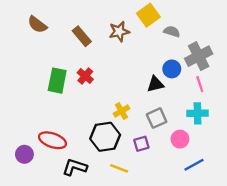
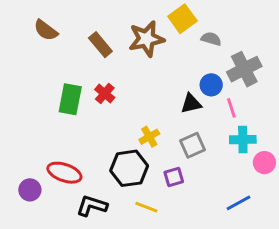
brown star: (119, 31) -> (146, 39), size x1.4
pink line: (200, 84) -> (231, 108), moved
pink circle: (180, 139) -> (264, 163), moved

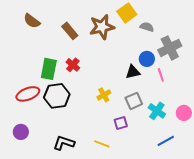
cyan cross: (243, 140) -> (157, 111), moved, turned 36
black hexagon: (129, 168) -> (57, 96), moved
red ellipse: (64, 173) -> (28, 94), moved, turned -40

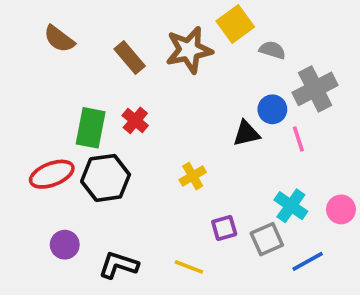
gray square: (134, 101) -> (267, 239), moved
purple circle: (21, 132) -> (65, 245), moved

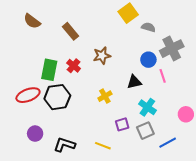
brown star: (189, 50) -> (102, 56), moved, size x0.7
black triangle: (246, 133) -> (134, 82), moved
cyan cross: (291, 206) -> (147, 107), moved

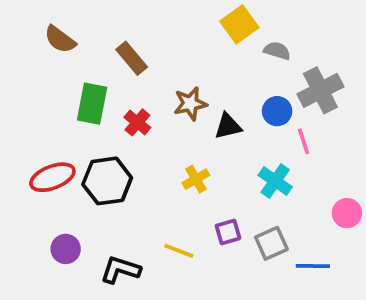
green rectangle: (49, 70) -> (92, 104), moved
black triangle: (134, 82) -> (228, 126), moved
cyan cross: (147, 107) -> (275, 181), moved
blue line: (168, 143) -> (313, 266), turned 30
yellow line: (103, 146) -> (179, 251), moved

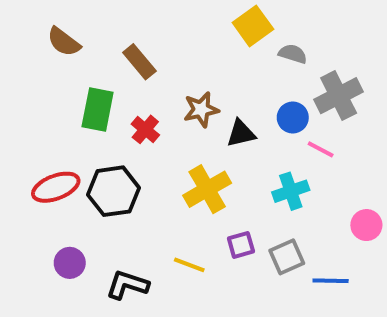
pink line: (304, 141) -> (321, 149), turned -44
yellow cross: (196, 179) -> (207, 189), size x1.6
cyan cross: (275, 181) -> (291, 191), turned 36

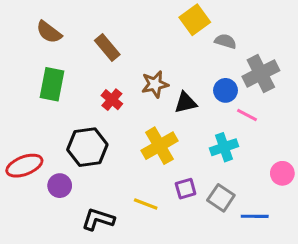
green rectangle: (98, 110) -> (52, 84), moved
red ellipse: (56, 187) -> (24, 166), moved
gray square: (287, 257) -> (221, 198), turned -32
purple circle: (70, 263) -> (60, 186), moved

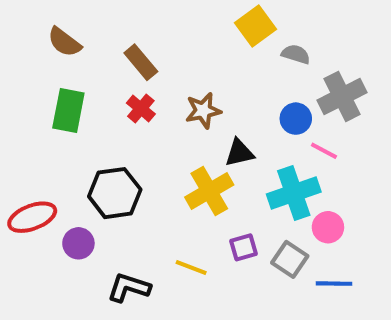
red cross: (112, 100) -> (141, 109), moved
black triangle: (186, 103) -> (239, 153), moved
cyan cross: (224, 147) -> (294, 193), size x1.4
pink circle: (282, 173) -> (328, 227), moved

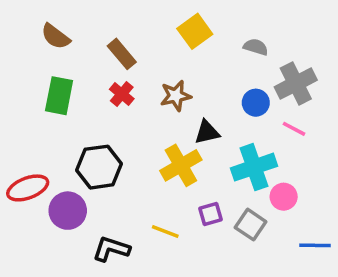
yellow square: (256, 26) -> (195, 31), moved
pink line: (324, 151) -> (294, 129), moved
purple circle: (78, 243) -> (68, 211), size x1.4
blue line: (334, 284) -> (315, 245), moved

